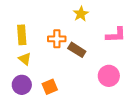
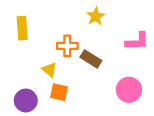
yellow rectangle: (22, 35) -> (22, 28), moved
yellow triangle: (25, 59) -> (49, 70), moved
orange square: (50, 87) -> (59, 92), moved, turned 35

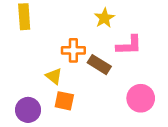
yellow rectangle: (22, 28) -> (24, 17), moved
pink L-shape: (137, 41) -> (129, 45), moved

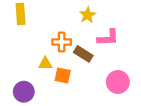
yellow triangle: (54, 76) -> (45, 64), turned -40
orange square: (64, 101) -> (63, 76), moved

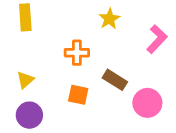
pink L-shape: (108, 38) -> (157, 39), moved, turned -45
brown rectangle: (83, 54) -> (115, 80), moved
yellow triangle: (45, 64) -> (25, 80), moved, turned -40

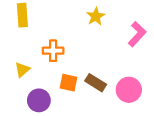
orange cross: (77, 53) -> (53, 51), moved
brown rectangle: (115, 80) -> (96, 83), moved
purple circle: (29, 115) -> (39, 100), moved

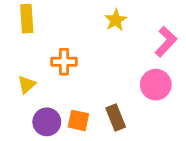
orange square: (68, 83) -> (78, 120), moved
brown rectangle: (96, 83) -> (116, 118), moved, turned 36
pink circle: (129, 90) -> (156, 85), moved

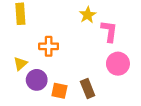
pink L-shape: (166, 42) -> (109, 31), moved, turned -35
purple circle: (47, 122) -> (37, 80), moved

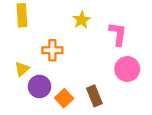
yellow star: (88, 15) -> (82, 20), moved
orange square: (59, 91) -> (64, 98), turned 35

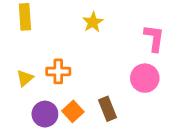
pink L-shape: (118, 34) -> (154, 38), moved
orange cross: (52, 50) -> (58, 71), moved
purple circle: (39, 87) -> (45, 114), moved

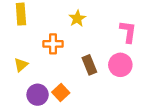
orange cross: (58, 71) -> (53, 44), moved
brown rectangle: (108, 109) -> (89, 65), moved

